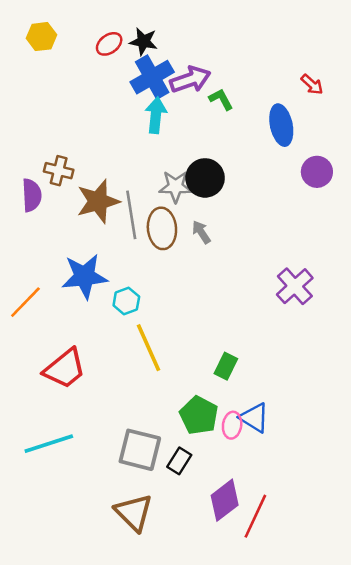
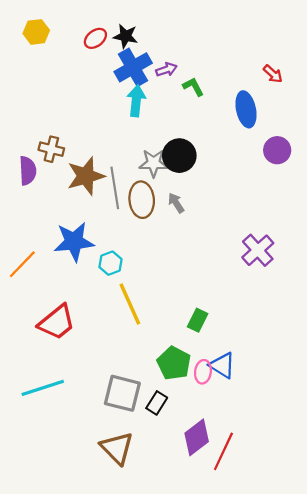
purple arrow: (190, 80) -> (166, 70), size x0.6

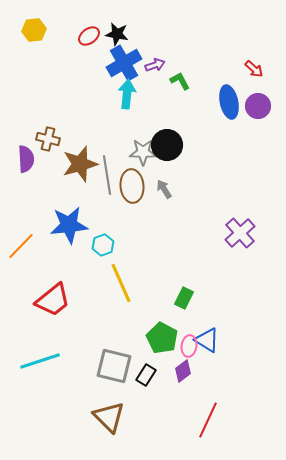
purple circle: (277, 150) -> (258, 106), moved
purple diamond: (197, 437) -> (183, 371), moved, size x0.7

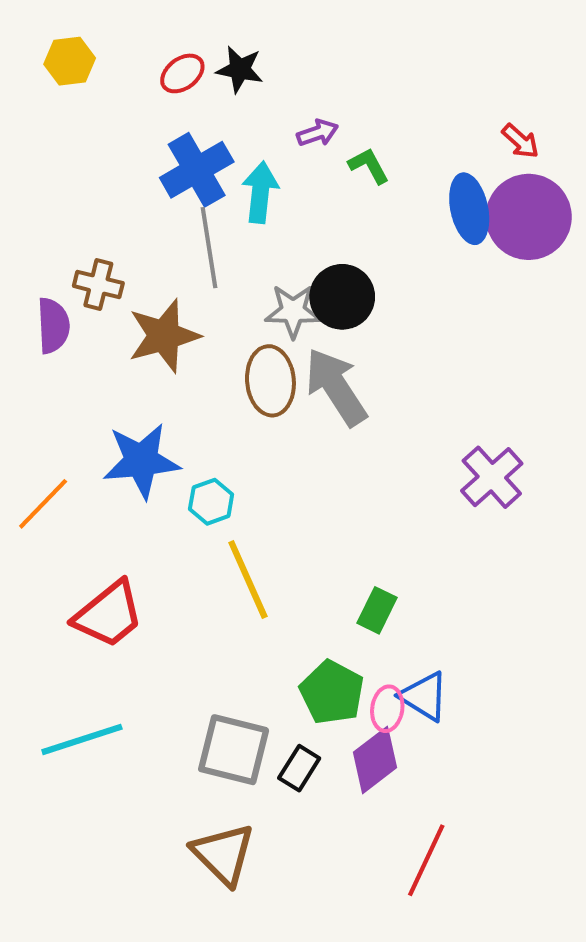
blue cross: (124, 63) -> (197, 170), moved
purple circle: (258, 106) -> (529, 217), size x1.6
gray line: (107, 175) -> (209, 248), moved
gray arrow: (164, 189) -> (336, 387), size x2.0
purple diamond: (183, 371) -> (375, 760), size x1.4

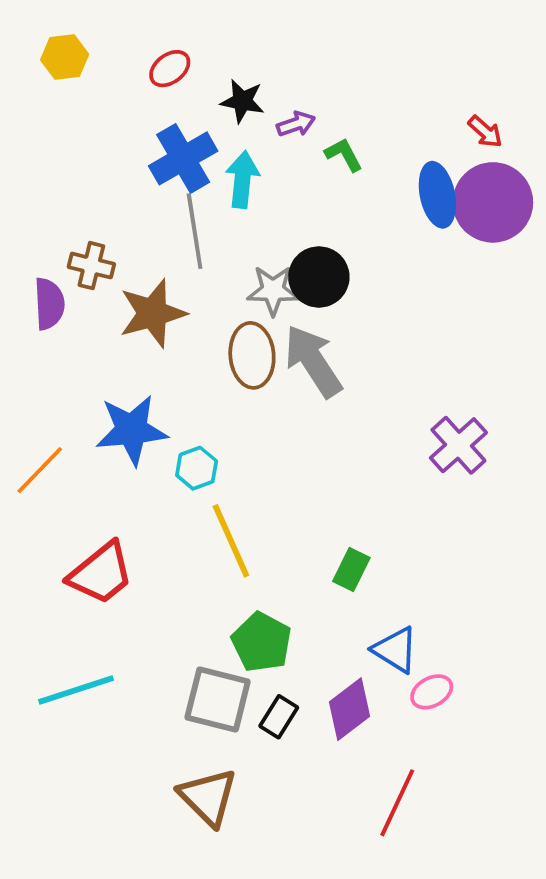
black star: (240, 69) -> (242, 101), moved
green pentagon: (332, 692) -> (262, 642), moved
pink ellipse: (387, 709) -> (432, 692), moved, turned 54

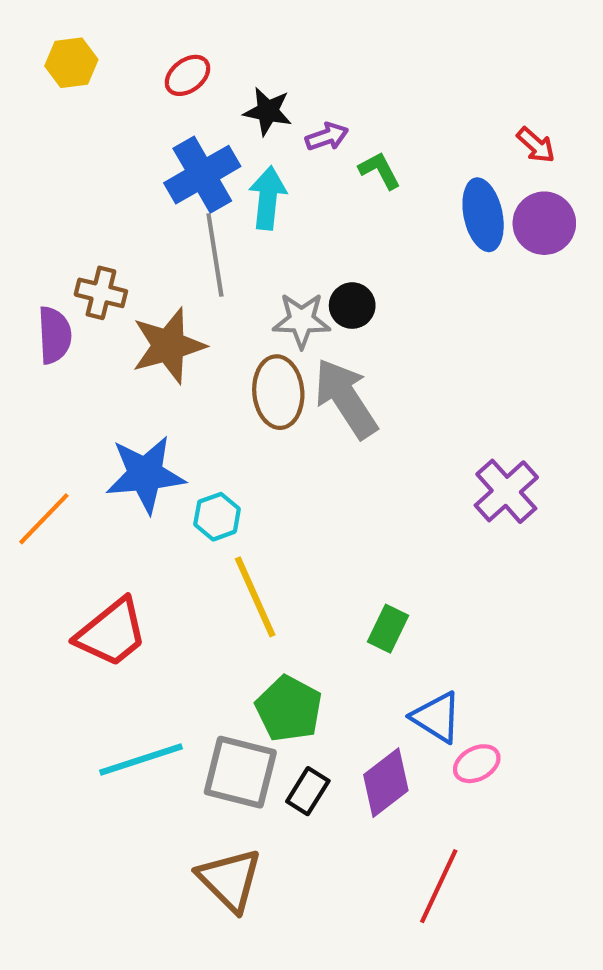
purple circle: (493, 202) -> (544, 223), size x0.7
black circle: (319, 277) -> (352, 306), size x0.7
cyan line: (76, 690) -> (141, 759), moved

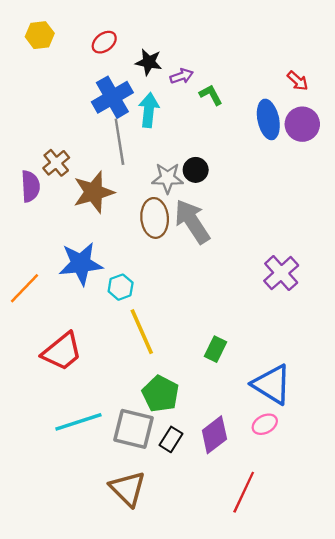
brown cross: (101, 293) -> (56, 163), turned 36
blue triangle: (437, 717) -> (272, 384), moved, size x1.4

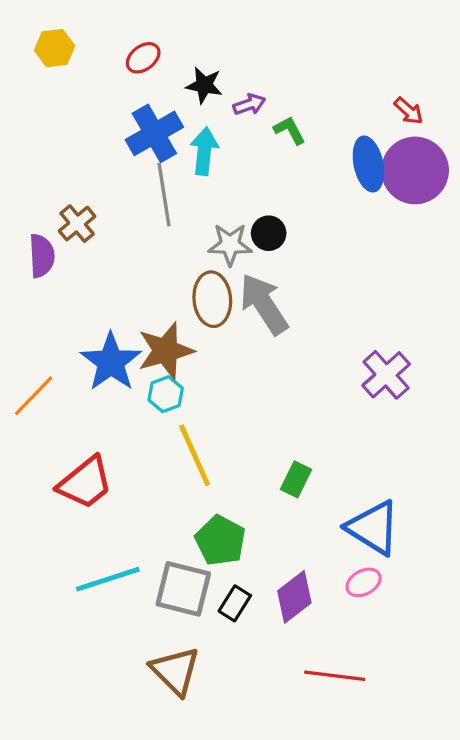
purple circle: (302, 124) -> (415, 170), size x1.4
brown star: (94, 192) -> (166, 351), moved
blue star: (81, 264) -> (111, 362), turned -30
red line: (244, 492) -> (335, 676), turned 72

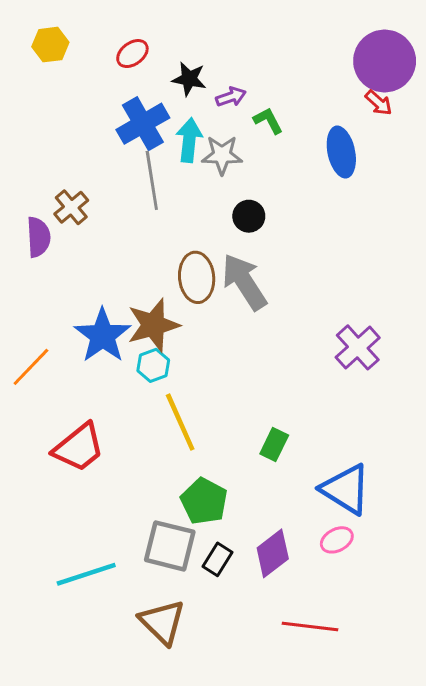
purple circle: (415, 170) -> (385, 61), moved
gray star: (230, 244) -> (222, 155), moved
cyan line: (108, 579) -> (86, 574), moved

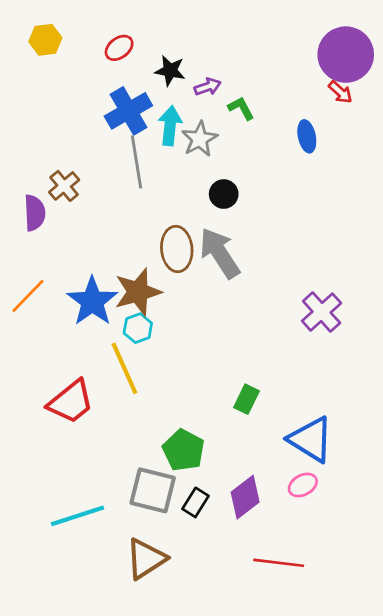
blue ellipse: (341, 152) -> (307, 136), size x0.7
gray star: (222, 155) -> (200, 139), turned -30
orange line: (31, 367) -> (28, 296), moved
yellow line: (180, 422) -> (124, 368), moved
brown triangle: (162, 622) -> (146, 559), turned 42

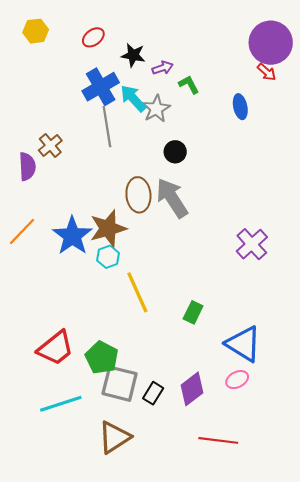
cyan arrow: (170, 126) -> (133, 98), turned -48
yellow line: (124, 368) -> (137, 292), moved
red trapezoid: (71, 402) -> (56, 348), moved
green pentagon: (183, 450) -> (102, 358), moved

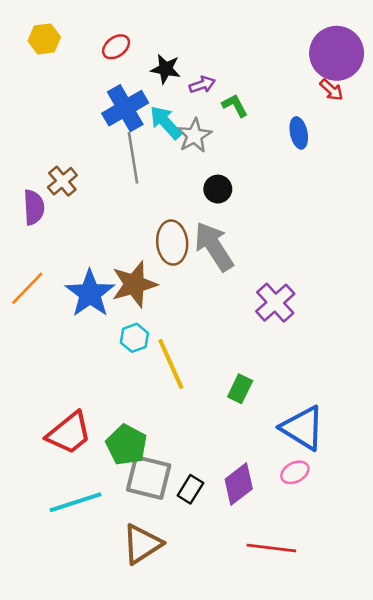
purple cross: (252, 244) -> (275, 303), moved
cyan hexagon: (108, 257) -> (134, 338), moved

